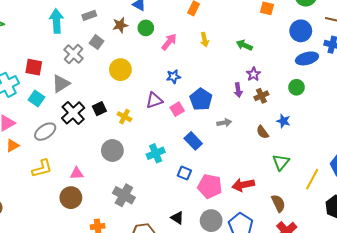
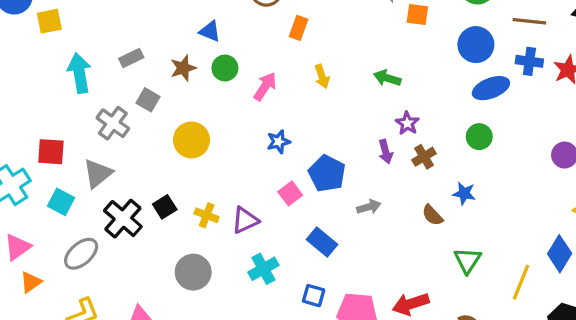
purple triangle: (154, 100) -> (245, 220), moved

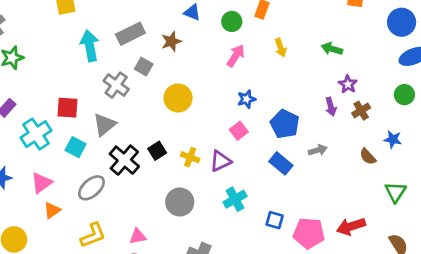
gray rectangle: (131, 58) -> (130, 34), size x1.5
green circle: (225, 68) -> (232, 21), moved
pink square: (290, 193) -> (239, 131), moved
blue rectangle: (322, 242) -> (281, 163), moved

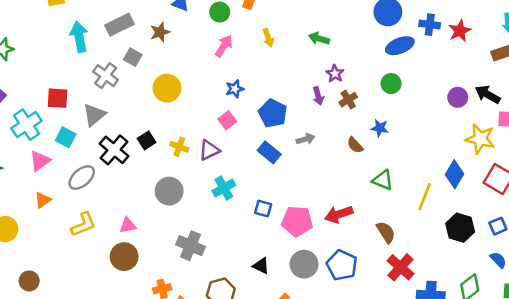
pink triangle: (41, 183) -> (40, 161), moved
green triangle: (396, 192) -> (383, 180), turned -40

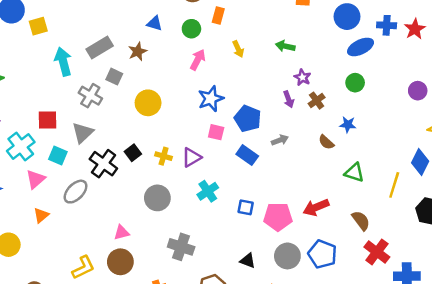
blue star: (235, 89) -> (211, 99), size x1.5
pink square: (227, 120) -> (216, 132), moved, turned -35
yellow L-shape: (83, 224) -> (83, 267), moved

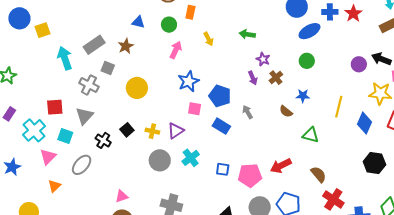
gray arrow: (280, 140) -> (248, 112), turned -96
black cross: (103, 164) -> (103, 140), size x0.7
yellow line: (394, 185) -> (339, 107), moved
gray circle: (157, 198) -> (160, 160), moved

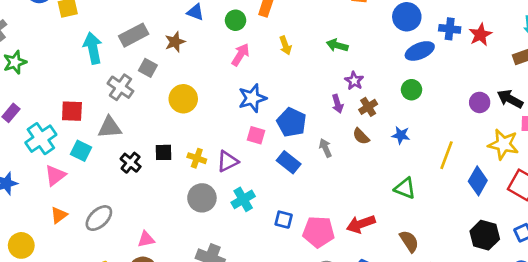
brown semicircle: (286, 111) -> (361, 136), moved
gray triangle: (84, 116) -> (110, 127), turned 36
black square: (127, 130) -> (163, 152), turned 32
gray ellipse: (82, 165) -> (99, 218), moved

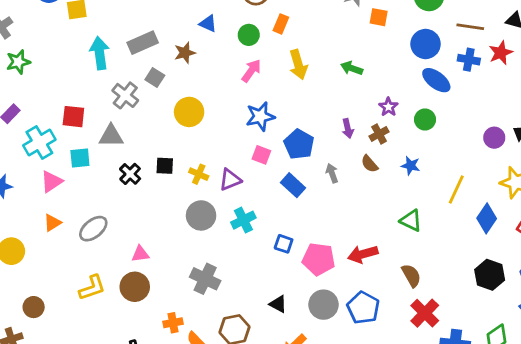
red star: (480, 35) -> (501, 53), moved
yellow arrow: (285, 45) -> (298, 65), size x1.5
blue ellipse: (420, 51) -> (436, 80), turned 56
purple star: (354, 81) -> (388, 107), moved
cyan square: (81, 151) -> (80, 158), turned -36

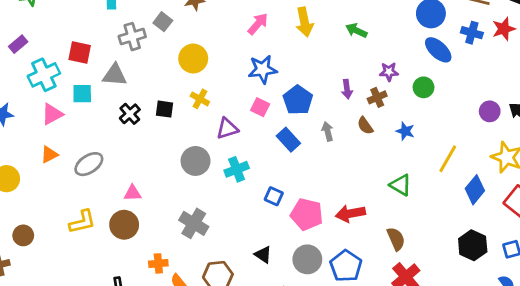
gray cross: (125, 95) -> (132, 37), turned 30
purple star: (388, 107) -> (389, 72), turned 30
yellow cross: (199, 174) -> (200, 99), moved

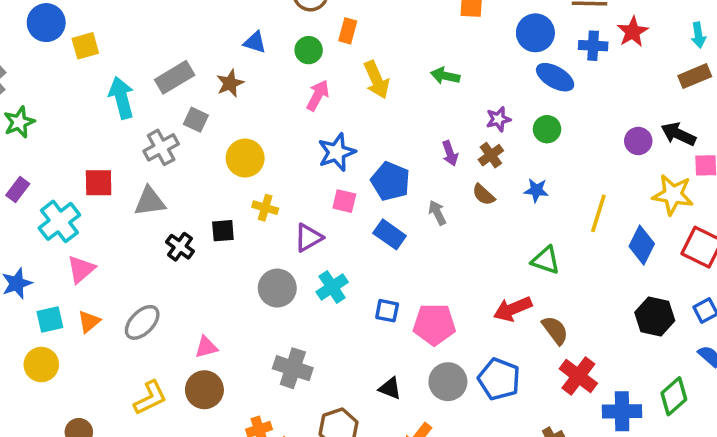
cyan square: (82, 94) -> (50, 320), moved
red arrow: (350, 214) -> (513, 309), moved

